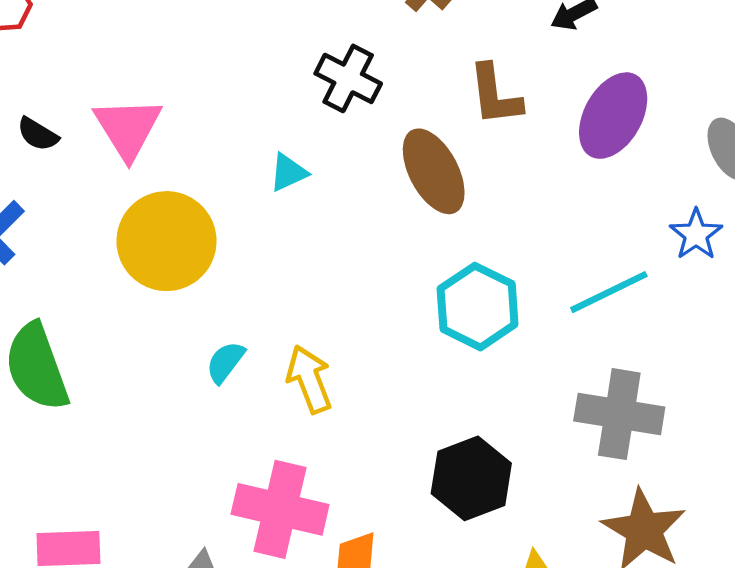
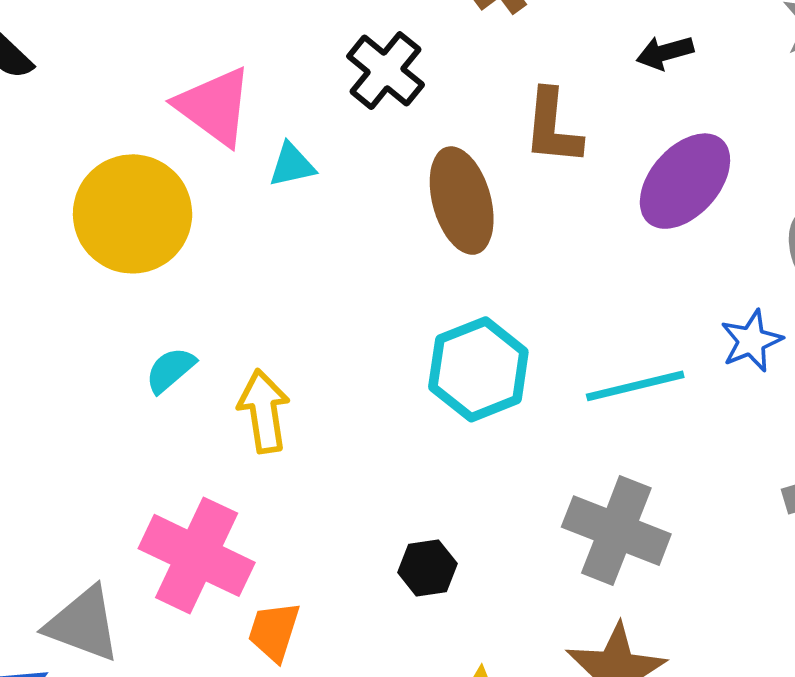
pink triangle: (128, 128) -> (214, 106), moved, turned -34
black hexagon: (471, 478) -> (427, 568), size x0.6

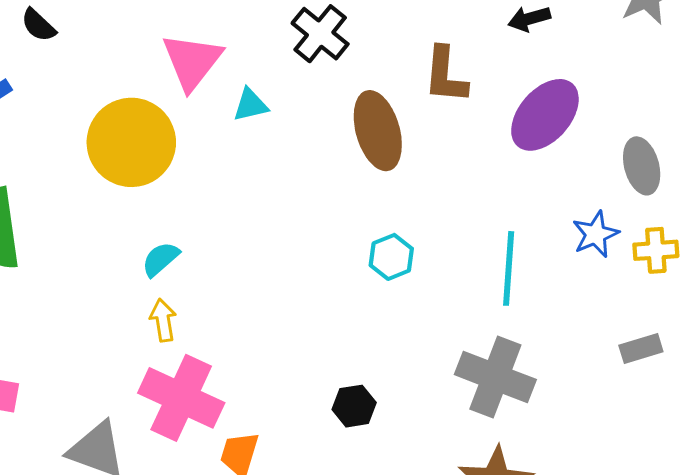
pink triangle: (214, 106) -> (192, 61), turned 32
cyan hexagon: (478, 369) -> (391, 257), size x0.6
cyan line: (635, 386) -> (509, 268), turned -72
yellow arrow: (264, 411) -> (163, 320), moved, size x0.7

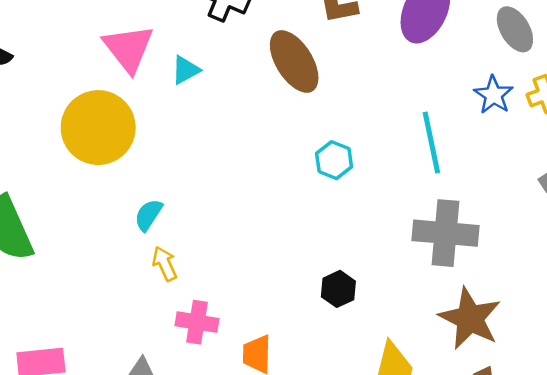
pink cross: (181, 398) -> (197, 322), size x0.6

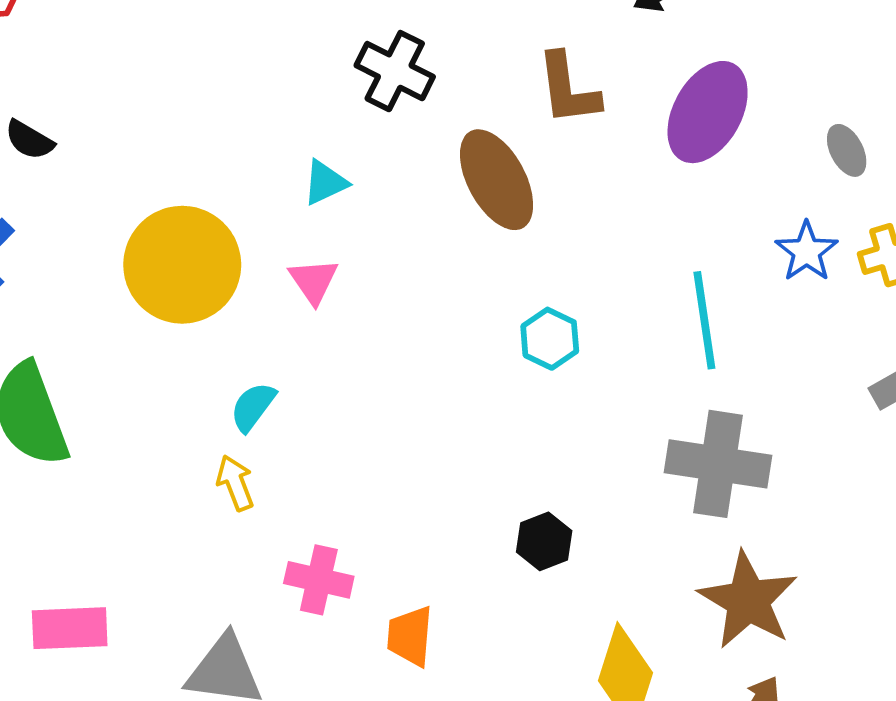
gray ellipse: (515, 29) -> (847, 150), size x0.7
pink triangle: (128, 48) -> (313, 281), moved, size x0.6
yellow arrow: (165, 264) -> (235, 483), moved

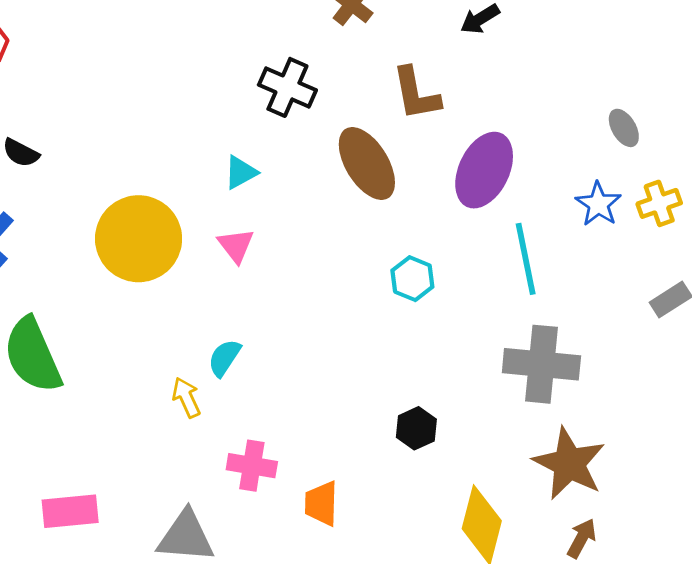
purple ellipse: (708, 112) -> (484, 170), moved
cyan semicircle: (253, 407) -> (224, 358), moved

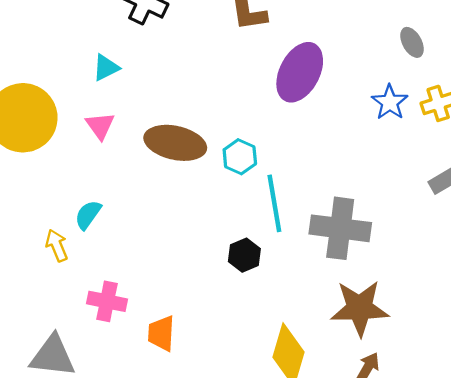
brown ellipse: (367, 163) -> (175, 143), moved, turned -48
cyan line: (526, 259) -> (274, 203), moved
black hexagon: (416, 428) -> (244, 255), moved
brown star: (569, 464) -> (360, 308), turned -30

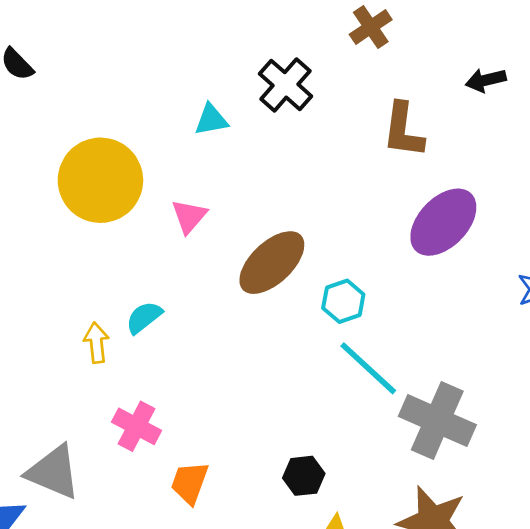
cyan triangle: (106, 68) -> (211, 120), moved
brown ellipse: (175, 143) -> (272, 263), turned -72
cyan line: (274, 203) -> (368, 368), turned -54
black hexagon: (244, 255) -> (304, 476), moved

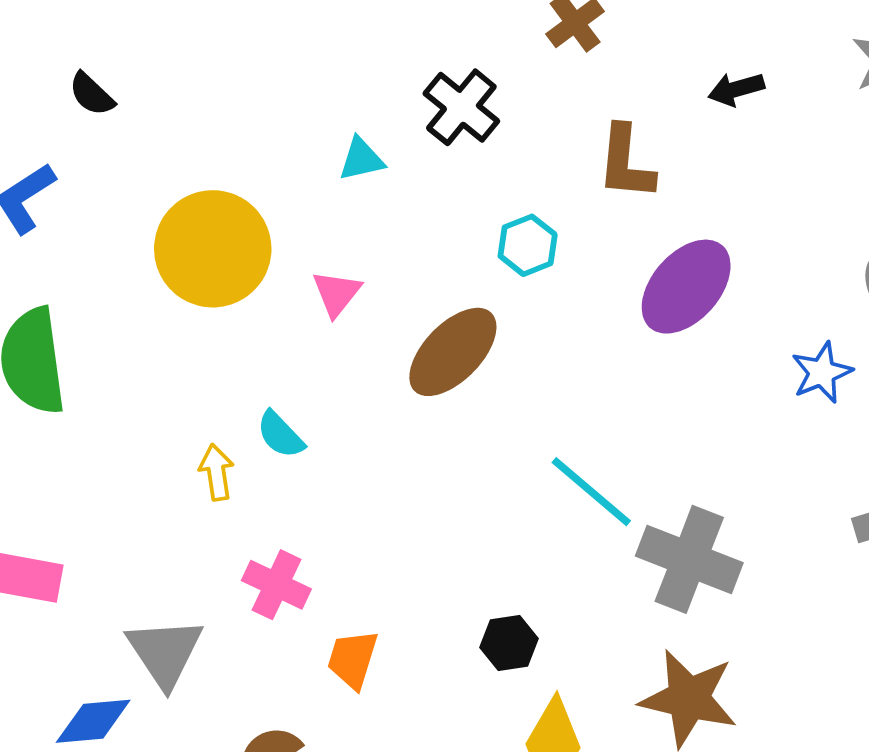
cyan hexagon: (343, 301) -> (528, 245), moved
cyan semicircle: (144, 317) -> (280, 435), turned -93
gray triangle: (53, 472) -> (165, 652), turned 36

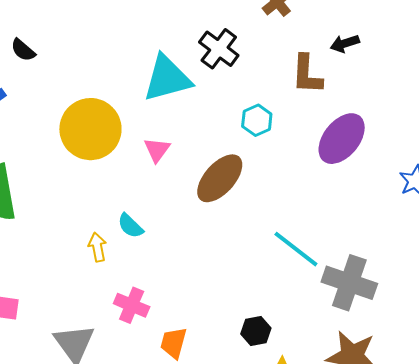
black arrow: (736, 89) -> (345, 43), moved
cyan triangle: (361, 159) -> (167, 78), size x2.0

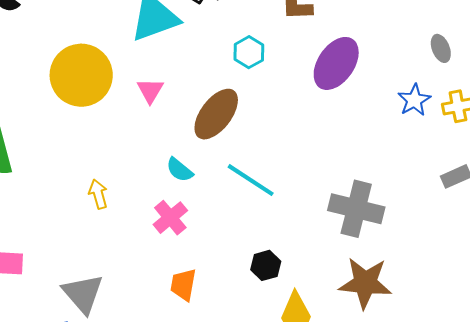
cyan semicircle: (130, 226) -> (180, 170), moved
cyan line: (296, 249) -> (251, 180), moved
pink cross: (132, 305) -> (170, 218), moved, turned 32

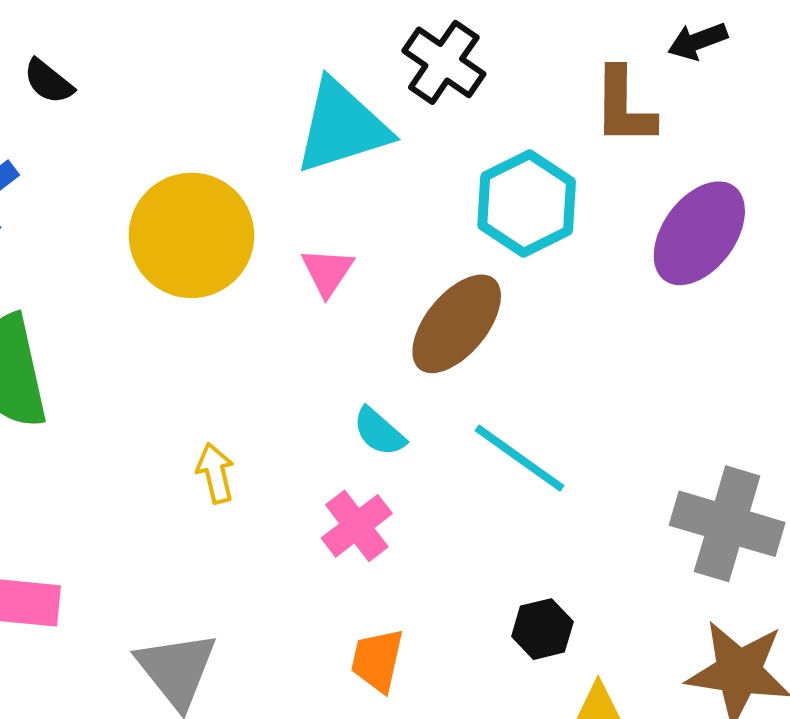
cyan hexagon: (249, 52) -> (527, 204), size x1.6

